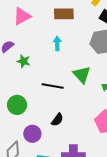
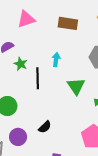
cyan arrow: (57, 43) -> (56, 60), moved
black line: (53, 86) -> (38, 78), moved, turned 70

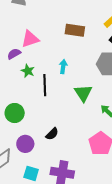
pink triangle: (26, 19) -> (30, 39), moved

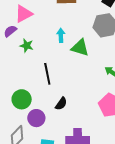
black line: (45, 85) -> (47, 74), moved
green triangle: (83, 93) -> (80, 48), moved, turned -30
green circle: (15, 113) -> (22, 99), moved

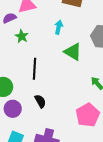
cyan arrow: (61, 35) -> (59, 27), moved
black semicircle: (61, 104) -> (40, 101), turned -80

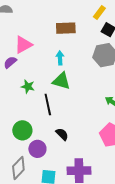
green star: (22, 36) -> (28, 87), moved
green triangle: (73, 52) -> (61, 81), moved

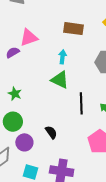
green star: (28, 87) -> (15, 94), moved
black line: (48, 105) -> (81, 103), moved

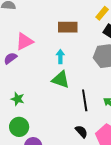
black semicircle: (51, 132) -> (81, 132), moved

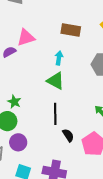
green star: (18, 99) -> (14, 102), moved
black line: (85, 100) -> (55, 114), moved

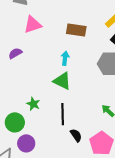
pink triangle: (26, 38) -> (33, 25), moved
green star: (14, 102) -> (33, 104), moved

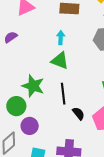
green star: (33, 104) -> (33, 86), size x1.6

